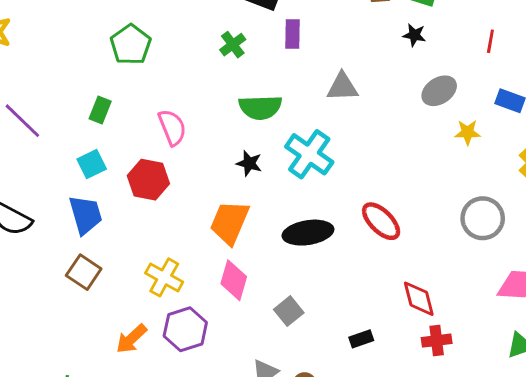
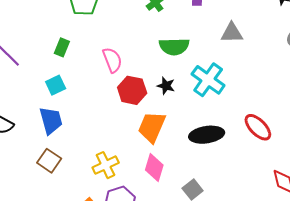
red hexagon: (148, 180) -> (132, 90), moved
yellow cross: (164, 277) -> (106, 165), turned 35

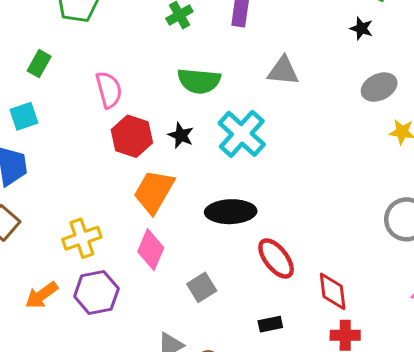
red ellipse: (258, 127) -> (276, 258), moved

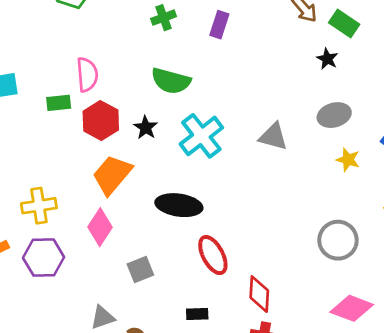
green rectangle: (39, 64) -> (59, 103), moved, turned 45
gray triangle: (283, 71) -> (273, 137), moved

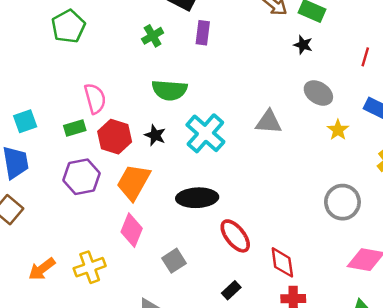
gray ellipse: (334, 115) -> (318, 93), turned 60
yellow star: (348, 160) -> (338, 130), turned 30
yellow cross: (39, 206) -> (90, 267), moved
purple hexagon: (44, 258) -> (82, 177), moved
black rectangle: (197, 314) -> (231, 290), turned -30

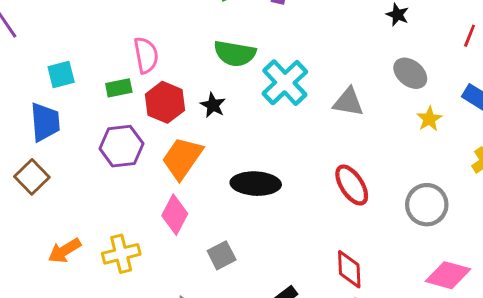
cyan cross: (205, 133) -> (285, 83), moved
red ellipse: (235, 236) -> (352, 185), moved

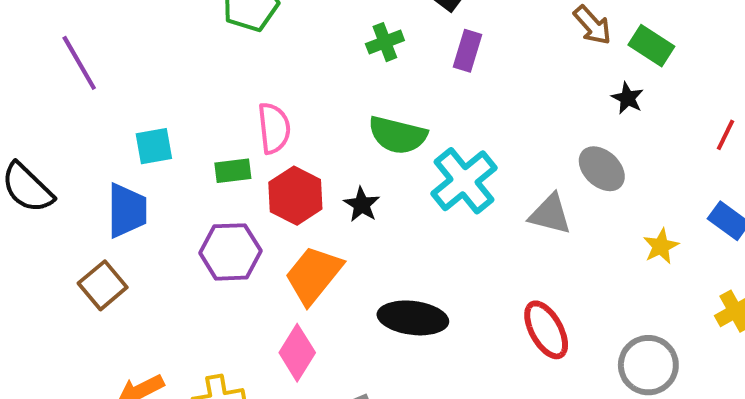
gray ellipse: (410, 73) -> (602, 169), moved

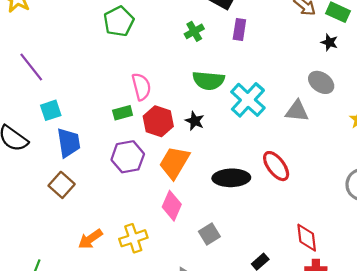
cyan square: (154, 146) -> (51, 110), moved
red ellipse: (546, 330) -> (276, 166), moved

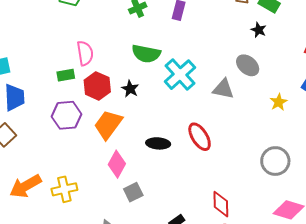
black ellipse: (231, 178) -> (158, 143), size x0.7
pink diamond: (172, 206) -> (117, 164), moved
orange arrow: (90, 239) -> (26, 186), size x1.4

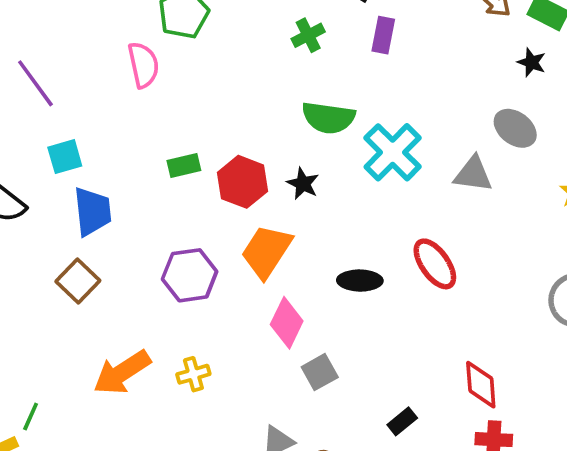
pink semicircle: (85, 53) -> (143, 65), moved
purple hexagon: (67, 115) -> (190, 275), moved
yellow cross: (64, 189) -> (193, 374), size x0.7

